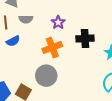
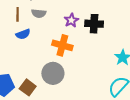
black cross: (85, 38) -> (94, 24), moved
orange cross: (52, 47) -> (62, 45), turned 30

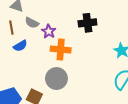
gray semicircle: (39, 13) -> (32, 23), turned 32
purple star: (71, 20) -> (49, 31), moved

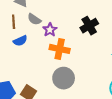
black cross: (87, 23) -> (89, 26), turned -30
gray circle: (56, 79) -> (64, 78), moved

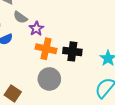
black cross: (89, 26) -> (72, 51), moved, turned 36

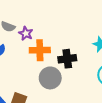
black cross: (72, 51) -> (67, 59), moved

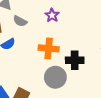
purple star: (26, 33) -> (52, 15), moved

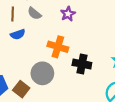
gray circle: (55, 77) -> (42, 73), moved

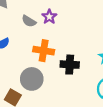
gray semicircle: (34, 13) -> (29, 21), moved

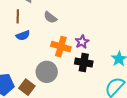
purple star: (49, 17) -> (82, 42), moved

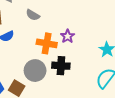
black cross: (84, 62) -> (61, 66), moved

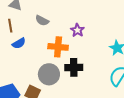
purple star: (68, 36) -> (77, 30), moved

